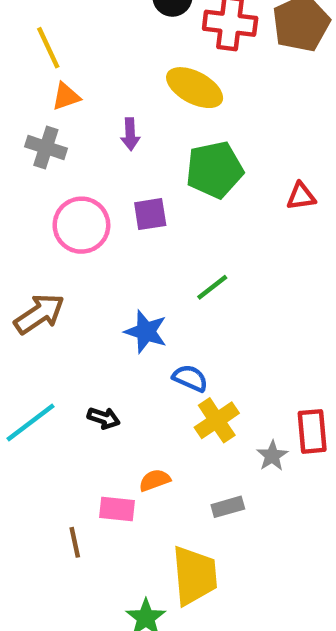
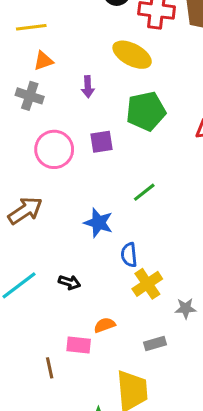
yellow line: (48, 48) -> (31, 27), turned -72
blue semicircle: (190, 378) -> (129, 255), turned -120
gray star: (272, 456) -> (186, 308), turned 30

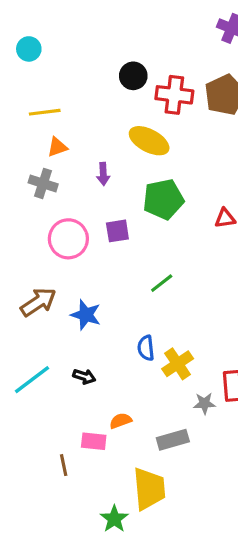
blue star: (98, 223) -> (86, 315), moved
yellow cross: (147, 284) -> (178, 364), moved
gray rectangle: (155, 343) -> (173, 440), size x1.4

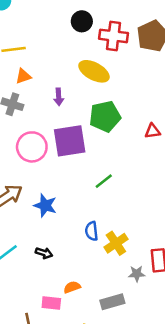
purple square: (117, 231) -> (70, 141), size x1.8

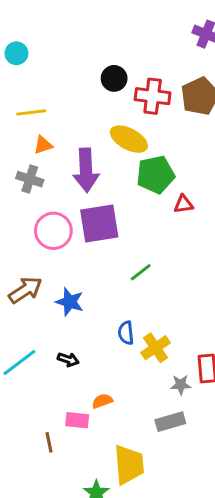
purple arrow: (59, 97) -> (86, 170), size x2.0
green pentagon: (105, 116) -> (156, 175), moved
red triangle: (153, 131) -> (184, 204), moved
gray rectangle: (112, 302) -> (170, 422), moved

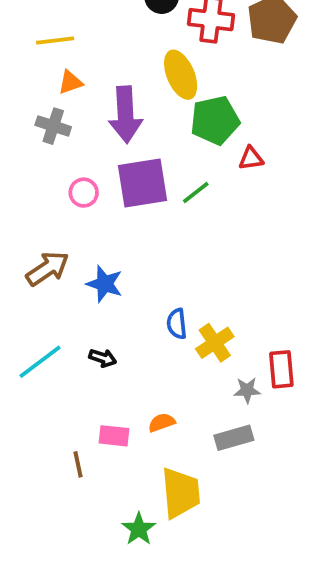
yellow ellipse: (129, 139) -> (181, 75), turned 39
pink circle: (53, 231) -> (84, 193), size x0.6
green line: (141, 272) -> (196, 193), moved
orange semicircle: (102, 401) -> (162, 423), moved

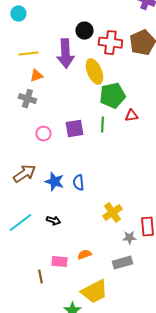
purple arrow: (125, 115) -> (65, 54), moved
purple square: (143, 183) -> (74, 129), size x0.7
green line: (196, 193) -> (102, 125), moved, turned -49
blue semicircle: (177, 324) -> (78, 183), moved
yellow trapezoid: (181, 493) -> (94, 292), turned 68

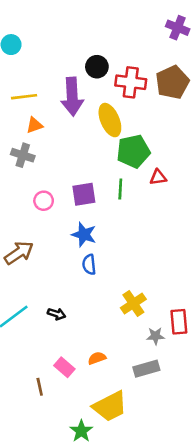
blue star: (54, 182) -> (84, 235), moved
pink rectangle: (59, 262) -> (64, 367), turned 35

